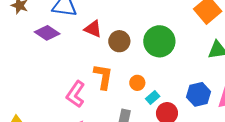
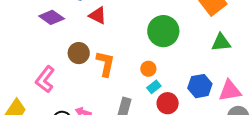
brown circle: (119, 41) -> (79, 53), moved
orange circle: (137, 83) -> (148, 69), moved
pink L-shape: (76, 94) -> (45, 79), moved

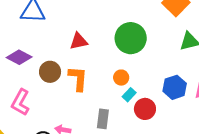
red triangle: (98, 15) -> (79, 41), moved, turned -30
purple diamond: (52, 17) -> (19, 57), moved

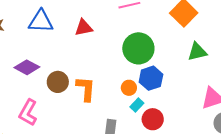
red triangle: (79, 41) -> (84, 28), moved
blue hexagon: (175, 87) -> (151, 78), moved

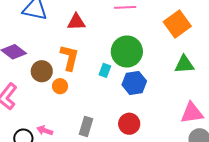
orange circle: (129, 88) -> (60, 86), moved
orange L-shape: (86, 89) -> (69, 58), moved
cyan rectangle: (137, 105) -> (105, 70), moved, turned -32

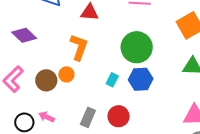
cyan rectangle: (105, 70) -> (112, 80), moved
brown circle: (42, 71) -> (46, 80), moved
red circle: (129, 124) -> (119, 116), moved

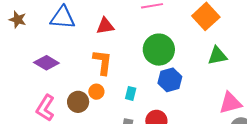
cyan rectangle: (112, 80) -> (131, 93), moved

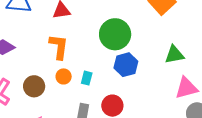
green triangle: (217, 56) -> (174, 55), moved
orange circle: (96, 92) -> (64, 76), moved

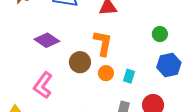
green circle: (115, 34) -> (160, 34), size x0.5
brown circle: (34, 86) -> (80, 62), moved

